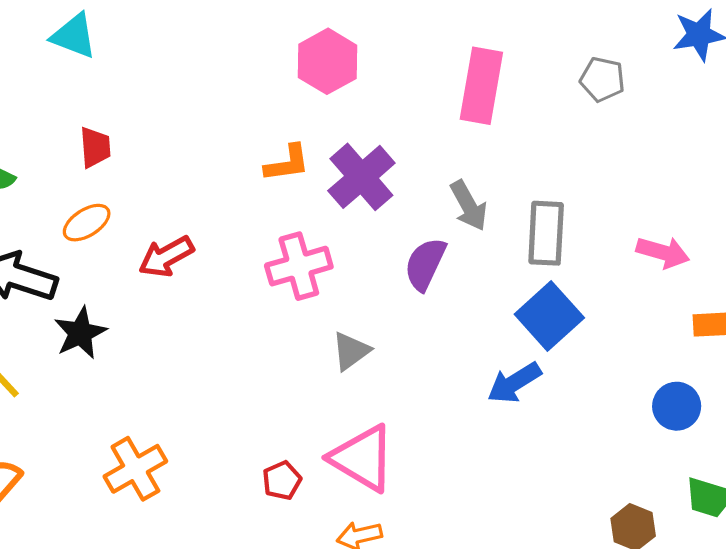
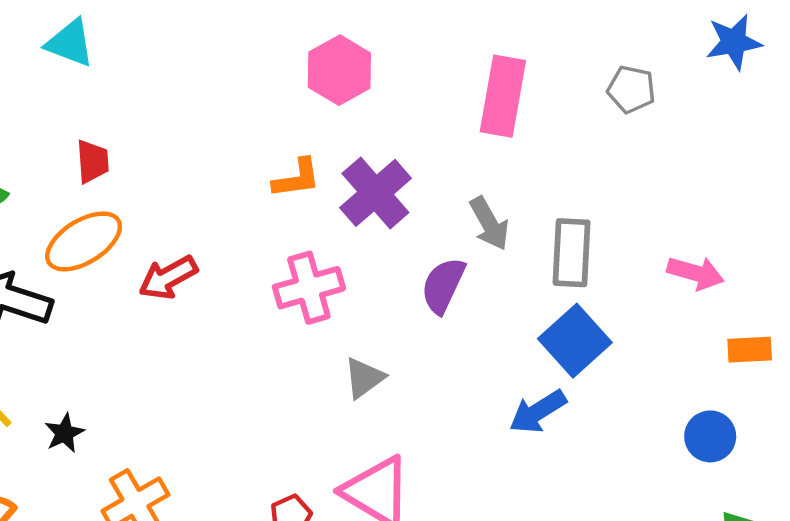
orange ellipse: (87, 223) -> (84, 241), size x1.5
black star: (80, 333) -> (64, 433), moved, size x0.7

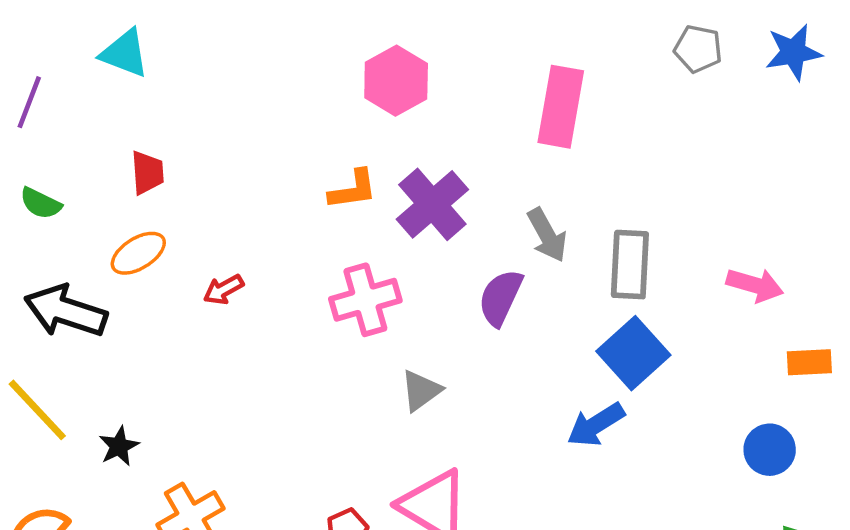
gray pentagon: (631, 89) -> (698, 49), moved
orange ellipse: (84, 241) -> (138, 253), size x0.7
red arrow: (168, 278) -> (223, 290), size x0.7

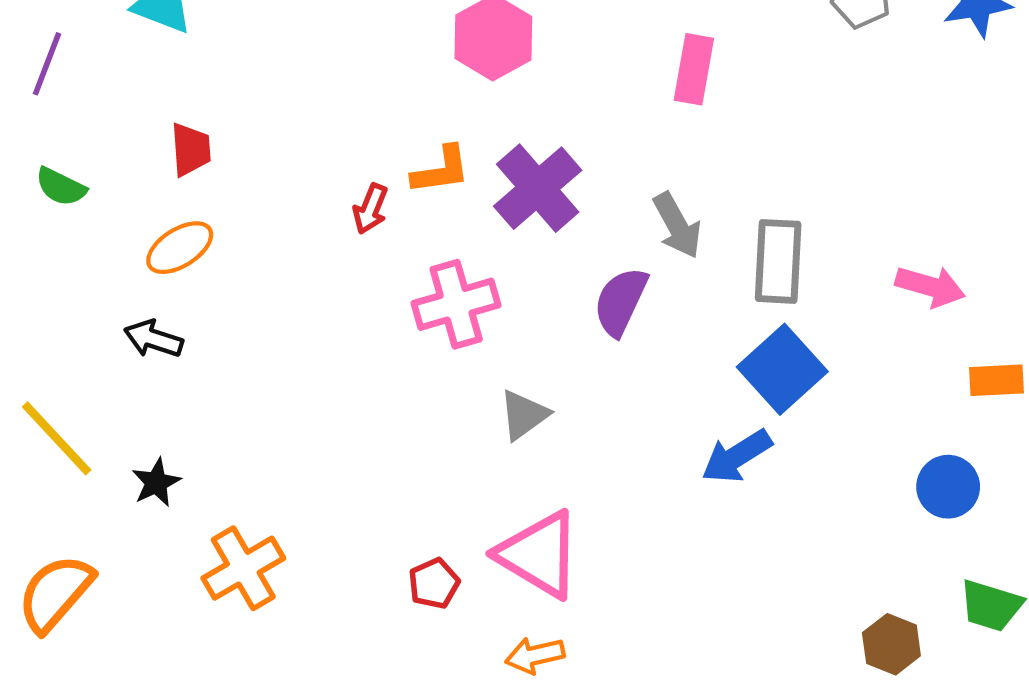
pink rectangle: (561, 107) -> (694, 69), size x0.7
red arrow: (223, 290) -> (370, 209), moved, turned -39
black arrow: (66, 311) -> (153, 339), moved, size x0.6

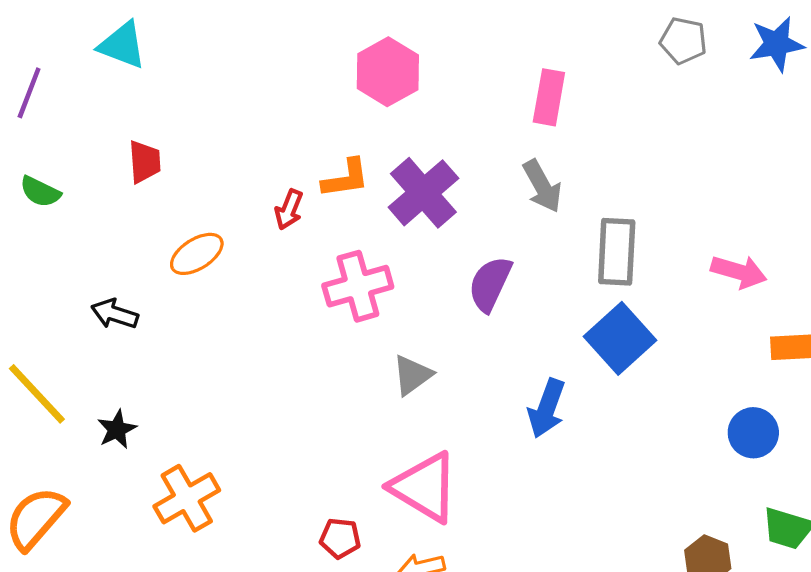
gray arrow: (677, 225) -> (542, 186), moved
orange ellipse: (180, 248) -> (197, 254), moved
blue arrow: (737, 456) -> (547, 408), moved, turned -38
red pentagon: (434, 583) -> (340, 538), moved, turned 30

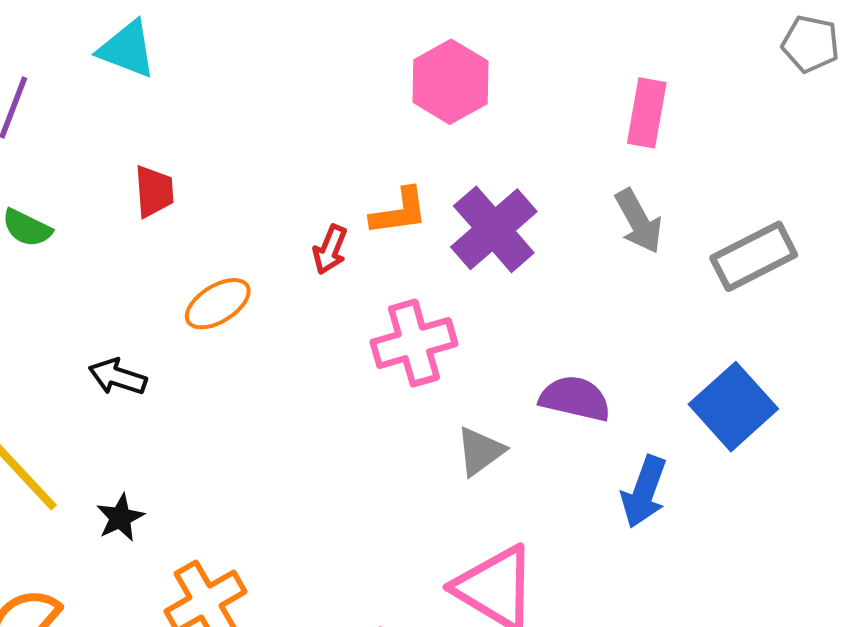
gray rectangle: (617, 252) -> (754, 256), moved, turned 60
purple semicircle: (490, 284) -> (575, 398), moved, turned 78

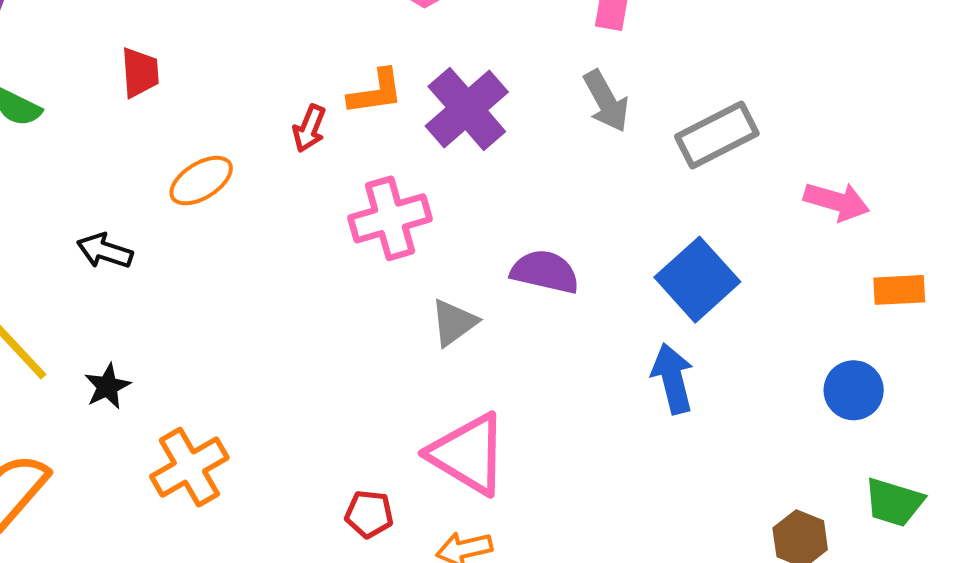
blue arrow: (644, 492) -> (673, 379), moved, turned 146

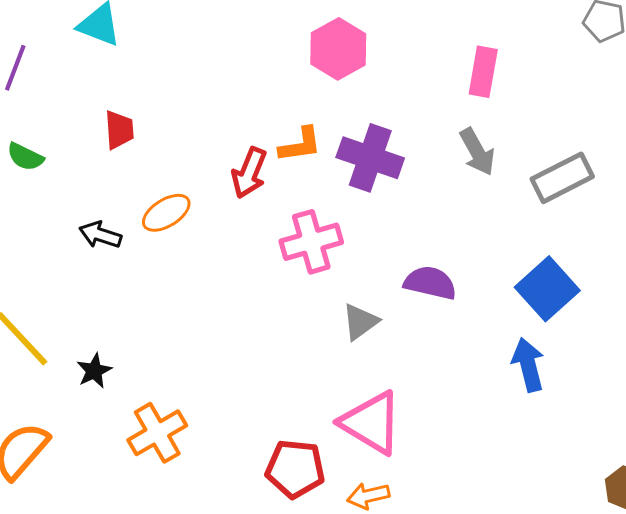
purple cross: (467, 109) -> (370, 158), turned -30
red arrow: (309, 128) -> (249, 173), size x1.4
black arrow: (105, 251) -> (100, 235), moved
red pentagon: (369, 514) -> (295, 469), size x1.6

